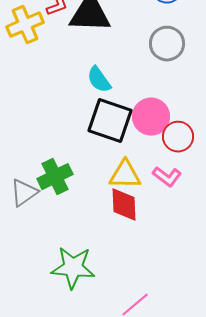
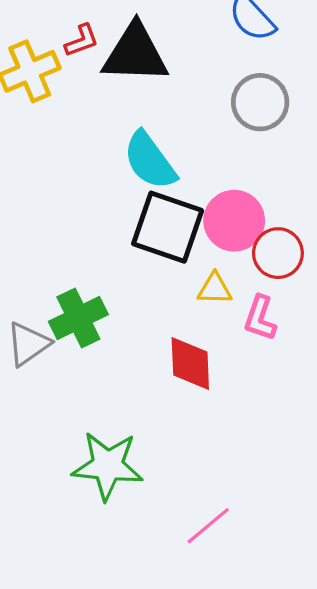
cyan semicircle: (99, 80) -> (150, 161), size x1.4
yellow triangle: (125, 175) -> (215, 289), moved, size x0.7
pink L-shape: (167, 177) -> (260, 318), turned 72

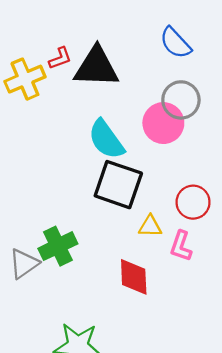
pink circle: (234, 221) -> (163, 123), moved

